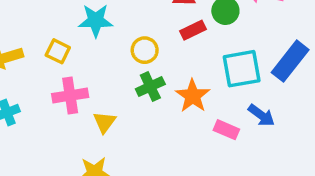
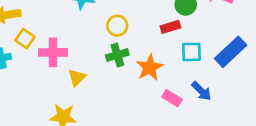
red rectangle: (193, 30) -> (170, 27), moved
yellow square: (58, 51) -> (25, 39), moved
cyan square: (242, 69) -> (191, 52), size x0.7

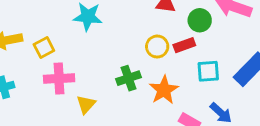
yellow circle: (117, 26) -> (157, 47), moved
yellow square: (25, 39) -> (44, 48), moved, turned 30

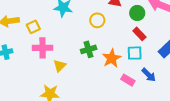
red rectangle: (184, 45) -> (139, 34), moved, turned 64
yellow circle: (157, 47) -> (97, 20), moved
cyan square: (208, 71) -> (135, 53), moved

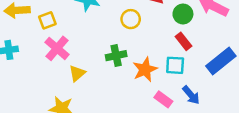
pink cross: (43, 48) -> (57, 48), turned 36

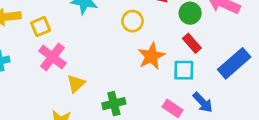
green cross: (116, 56) -> (114, 104), moved
orange star: (145, 69) -> (151, 56), moved

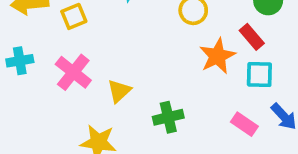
red rectangle: (192, 43) -> (252, 37), moved
pink cross: (52, 57) -> (73, 72), moved

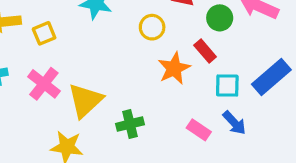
cyan square: (259, 74) -> (227, 86), moved
yellow triangle: (119, 91) -> (85, 100), size x1.6

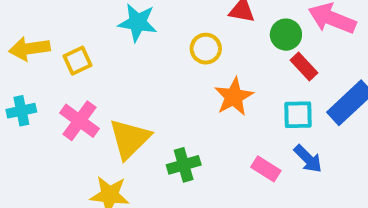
red rectangle: (205, 51) -> (304, 67), moved

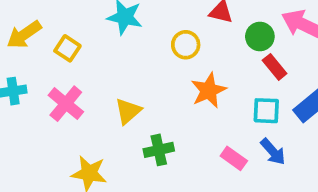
yellow arrow: (29, 49) -> (24, 35), turned -30
yellow square: (77, 61) -> (67, 48), turned -35
yellow triangle: (130, 139) -> (128, 111), moved, size x0.7

